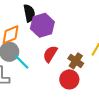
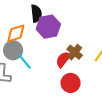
red semicircle: (50, 54) -> (63, 59), moved
brown cross: (76, 61) -> (75, 52), moved

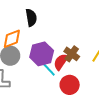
purple hexagon: (48, 27) -> (42, 54), moved
cyan line: (24, 61) -> (48, 69), moved

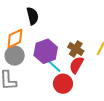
red semicircle: (61, 62) -> (76, 65), moved
red circle: (70, 85) -> (63, 84), moved

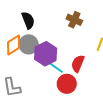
brown cross: (76, 49) -> (74, 20), moved
gray circle: (15, 56) -> (29, 44), moved

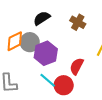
black semicircle: (28, 20) -> (42, 18), moved, turned -108
cyan line: (55, 67) -> (48, 80), moved

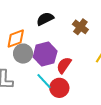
gray circle: (30, 42) -> (23, 54), moved
red semicircle: (77, 66) -> (64, 65), moved

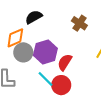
black semicircle: (45, 19) -> (34, 17), moved

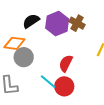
orange diamond: (15, 38) -> (14, 43), turned 35
purple hexagon: (45, 52) -> (57, 24), moved

